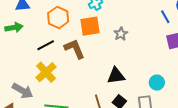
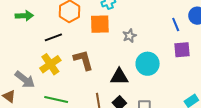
brown L-shape: (75, 49) -> (83, 60), moved
cyan circle: (157, 83) -> (148, 64), moved, size x1.5

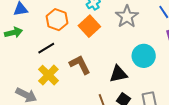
orange square: (100, 24) -> (89, 26), turned -30
gray star: (130, 36) -> (127, 17), moved, size x1.6

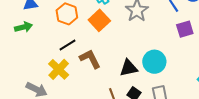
black line: (46, 48) -> (67, 45), moved
cyan circle: (144, 56) -> (154, 62), moved

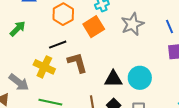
green arrow: (24, 27) -> (18, 29), moved, turned -42
yellow cross: (59, 69) -> (44, 67), turned -30

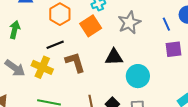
green arrow: (18, 29) -> (15, 30), turned -30
black triangle: (113, 79) -> (114, 57), moved
gray arrow: (19, 82) -> (15, 68), moved

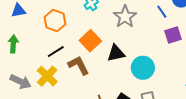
orange square: (91, 26) -> (90, 41), moved
yellow cross: (42, 67) -> (47, 76), turned 30

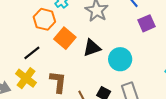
orange hexagon: (55, 21) -> (44, 19), moved
brown L-shape: (79, 65) -> (58, 82), moved, turned 40

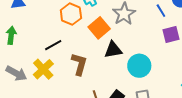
orange square: (65, 38) -> (99, 28), moved
brown L-shape: (58, 82) -> (79, 64), moved

